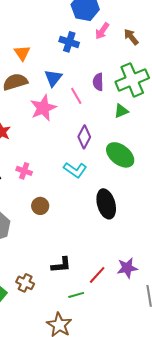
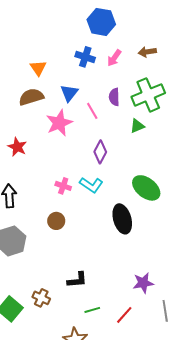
pink arrow: (102, 31) -> (114, 58), moved
brown arrow: (131, 37) -> (147, 52), turned -60
green ellipse: (120, 155) -> (146, 188), moved
pink cross: (24, 171) -> (63, 186), moved
red line: (97, 275) -> (124, 315), moved

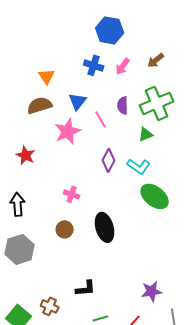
brown arrow: (147, 52) -> (156, 60), turned -30
cyan L-shape: (91, 185) -> (139, 166), moved
black ellipse: (122, 219) -> (105, 227), moved

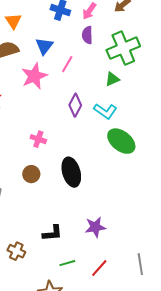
purple semicircle: (123, 105) -> (87, 35), moved
pink line: (101, 119) -> (67, 64), turned 60
purple star: (152, 291) -> (95, 227), moved

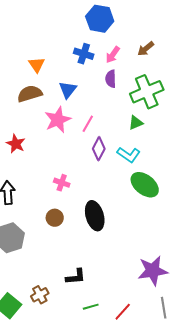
pink line: (67, 64) -> (88, 124), moved
purple star: (95, 227) -> (153, 271), moved, size x1.4
brown cross: (16, 251) -> (40, 295), turned 36

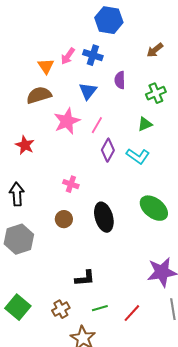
pink arrow: (113, 55) -> (68, 56), moved
blue triangle: (68, 90) -> (88, 91), moved
green cross: (147, 92) -> (156, 93), size x0.6
green ellipse: (145, 185) -> (154, 208), moved
brown cross: (40, 295) -> (61, 309), moved

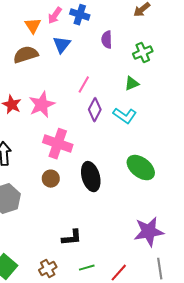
blue triangle: (88, 91) -> (62, 45), moved
pink star: (67, 121) -> (42, 105), moved
pink cross: (71, 184) -> (58, 144), size x1.8

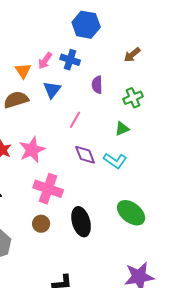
pink line: (84, 85) -> (75, 120), moved
purple diamond: (95, 110) -> (85, 155), turned -50

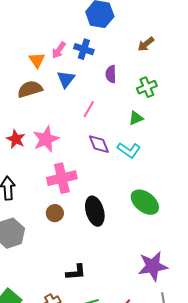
pink cross: (48, 189) -> (62, 178), turned -32

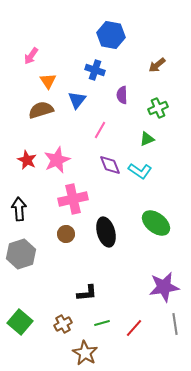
pink arrow: (59, 50) -> (31, 56), moved

